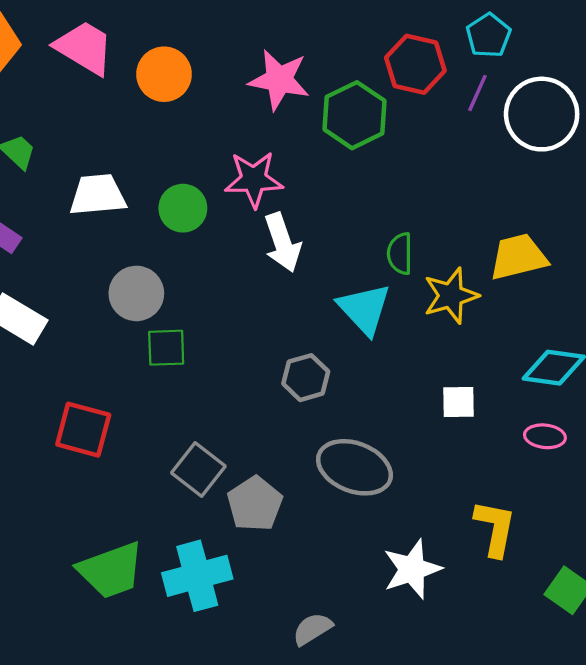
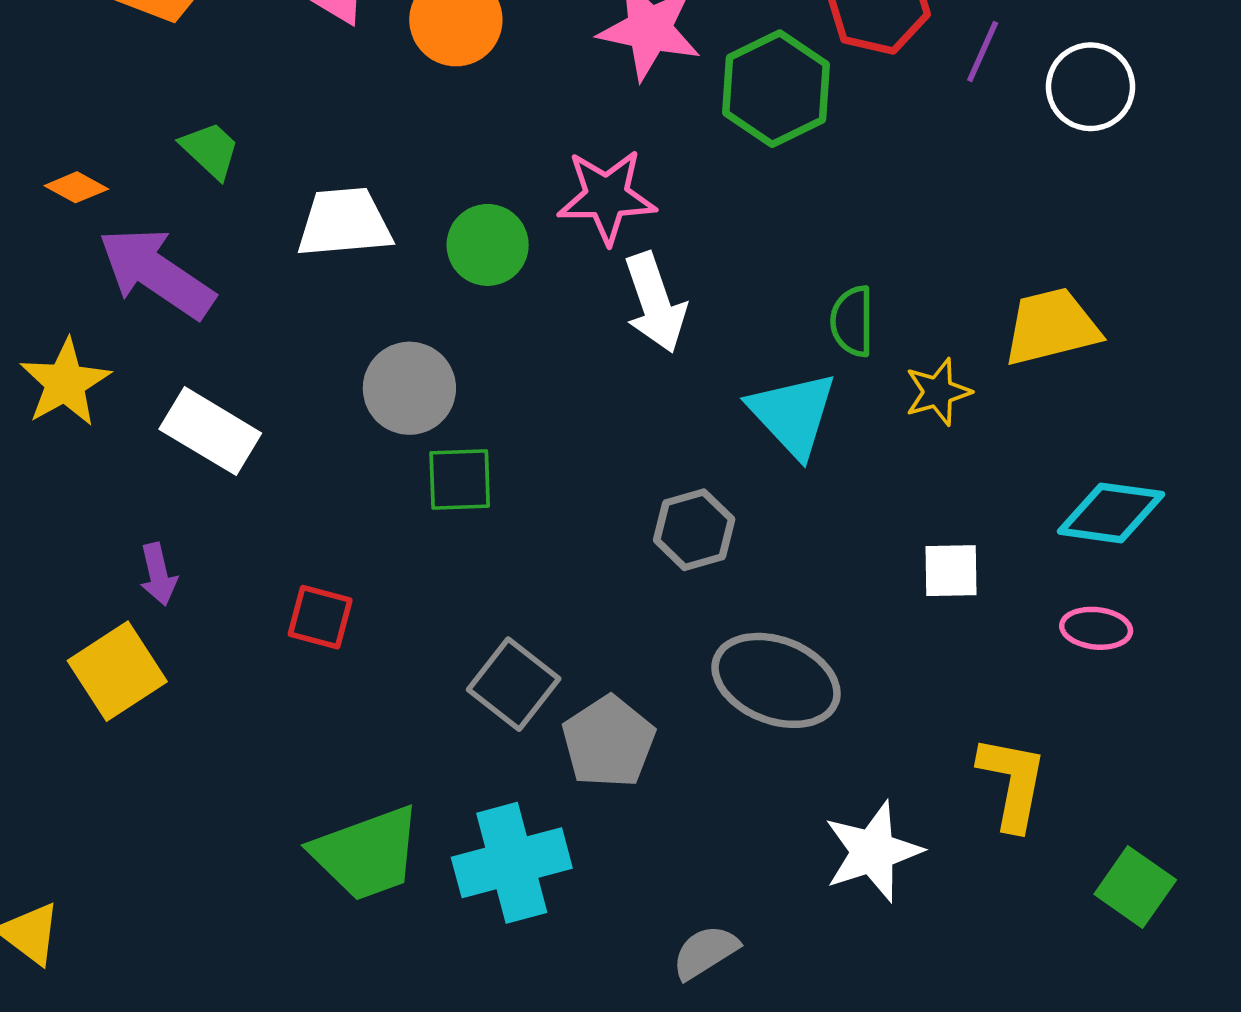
white circle: (542, 114) -> (1091, 87), size x0.7
yellow star: (451, 296) -> (938, 392), size x0.7
red square: (83, 430) -> (320, 617), size x0.7

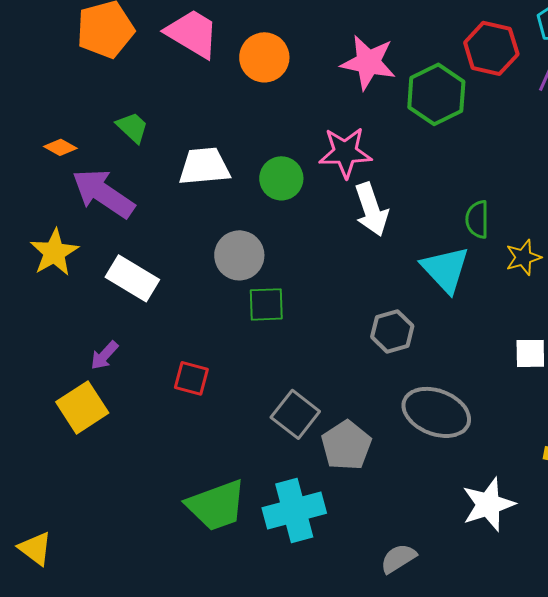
purple arrow: (158, 574) -> (104, 355), turned 56

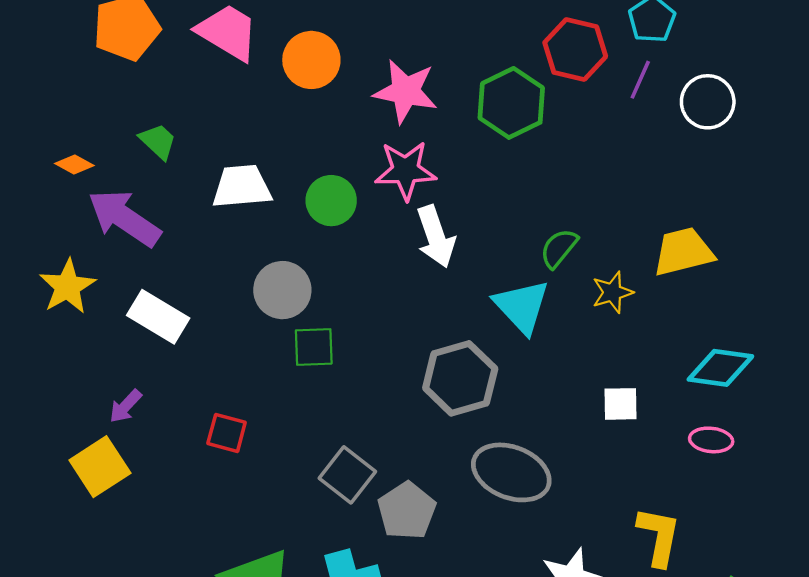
pink star: (368, 62) -> (406, 91), moved
green semicircle: (477, 219) -> (559, 248), turned 39
gray hexagon: (392, 331) -> (460, 378), size x1.5

